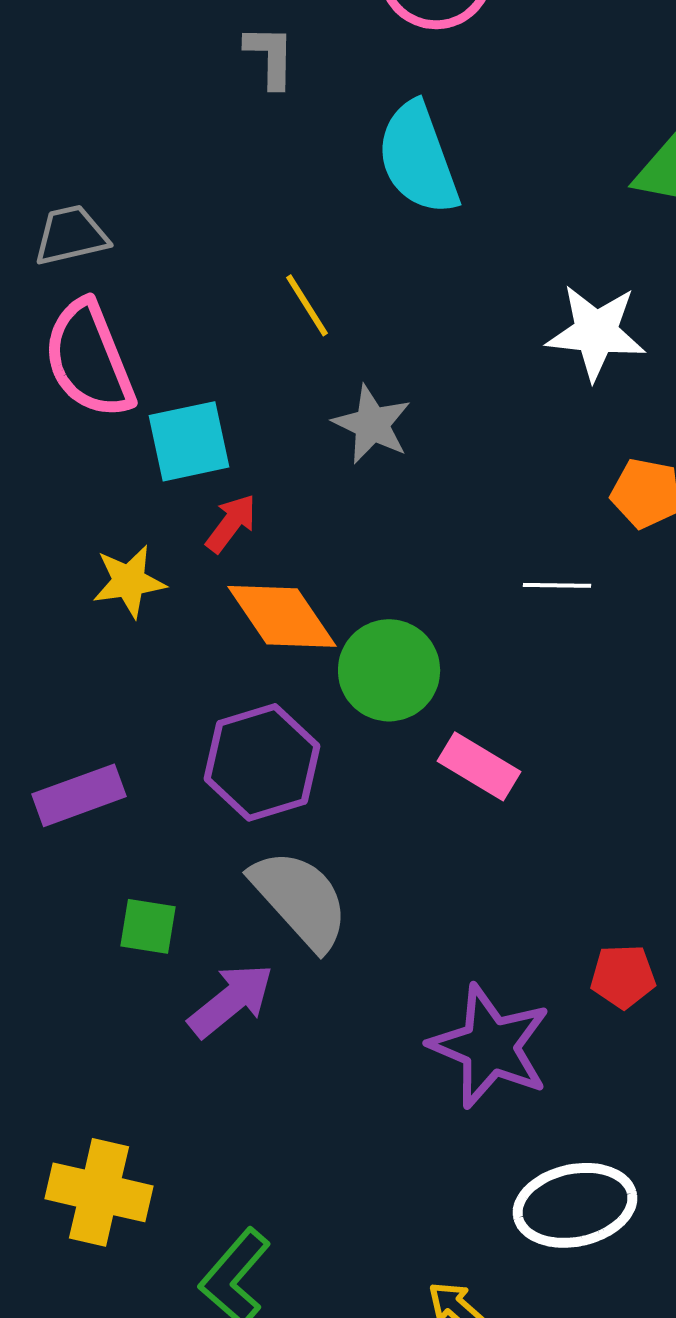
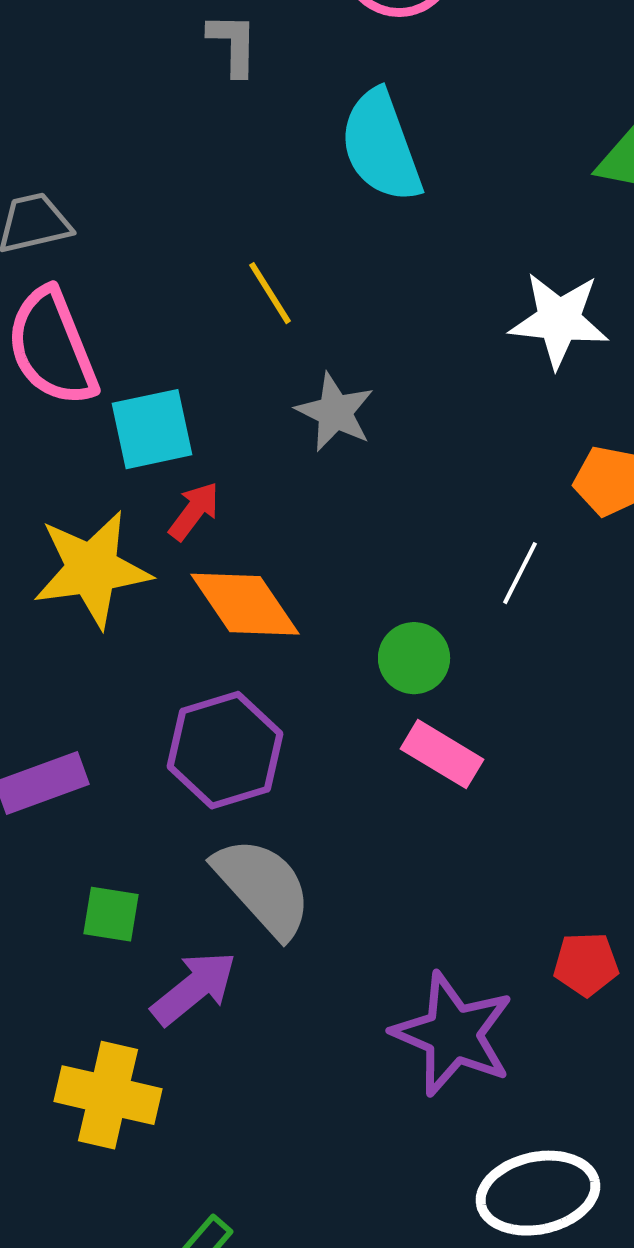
yellow star: (129, 581) -> (92, 569), size x1.6
white line: (557, 585) -> (520, 573), turned -64
green circle: (389, 670) -> (414, 658), moved, size x0.7
yellow cross: (99, 1192) -> (108, 1095), moved

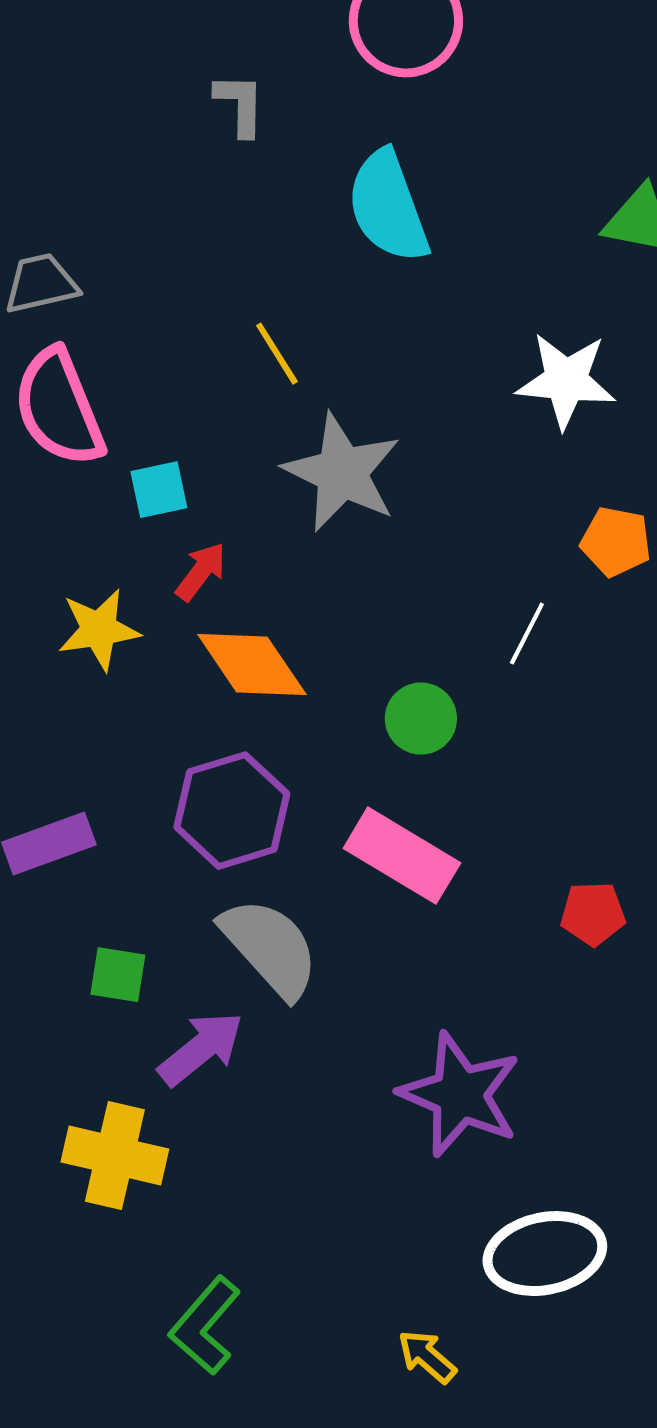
gray star: (335, 412) -> (342, 473), size x1.5
cyan square: (152, 429) -> (159, 490), size x0.7
yellow star: (92, 569) -> (99, 630), size x0.7
pink rectangle: (442, 754) -> (402, 856), moved, size x1.4
red pentagon: (586, 964) -> (593, 914), moved

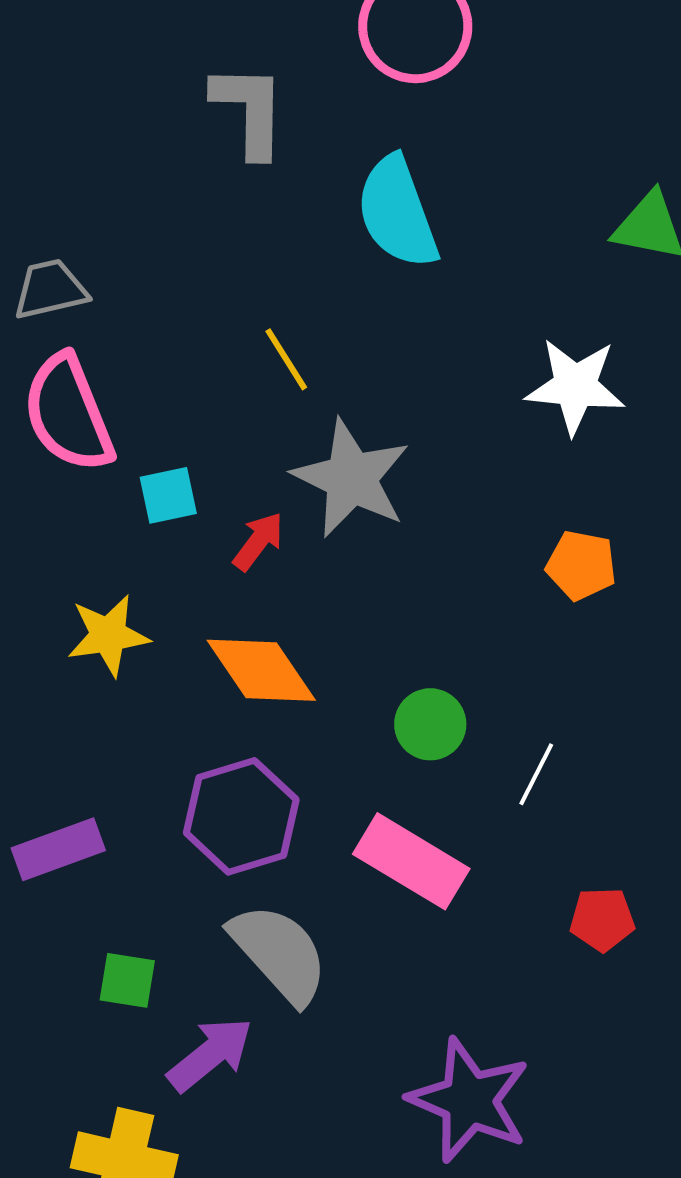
gray L-shape: (240, 105) -> (249, 110), size x1.5
orange pentagon: (616, 542) -> (581, 565), moved
red arrow: (201, 572) -> (258, 541), moved
white line: (527, 634) -> (536, 774), moved

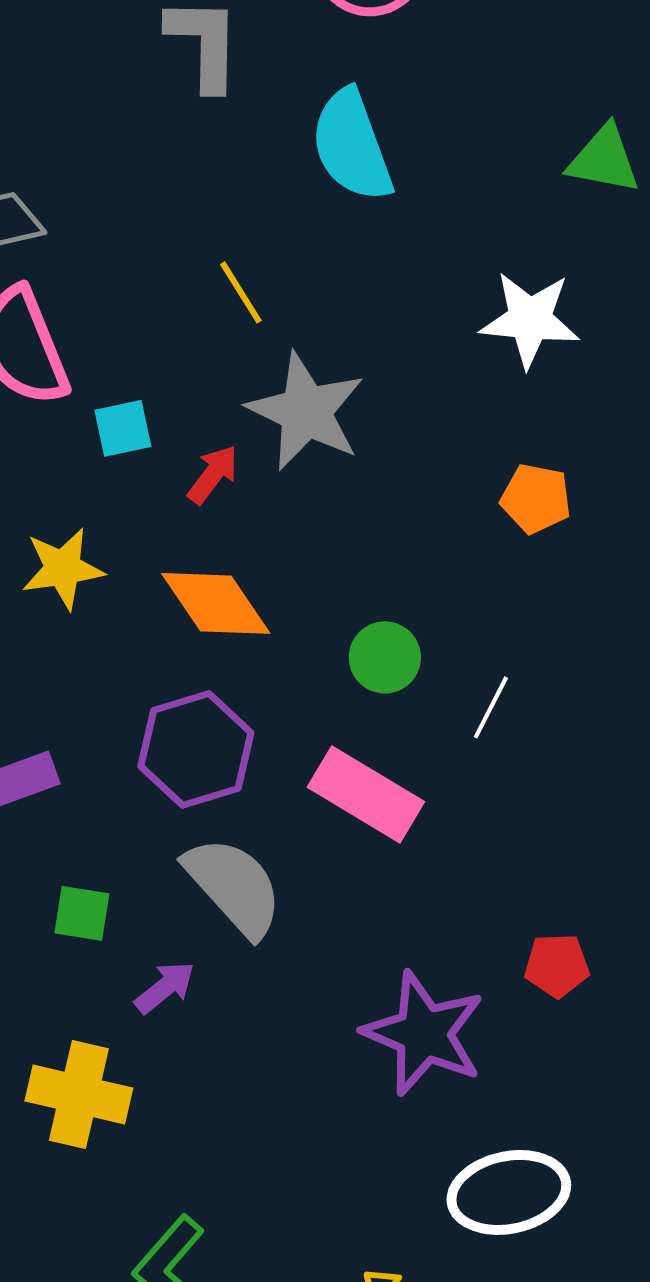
red pentagon: (602, 919) -> (557, 965), moved
purple arrow: (210, 1054) -> (165, 987), size x0.7

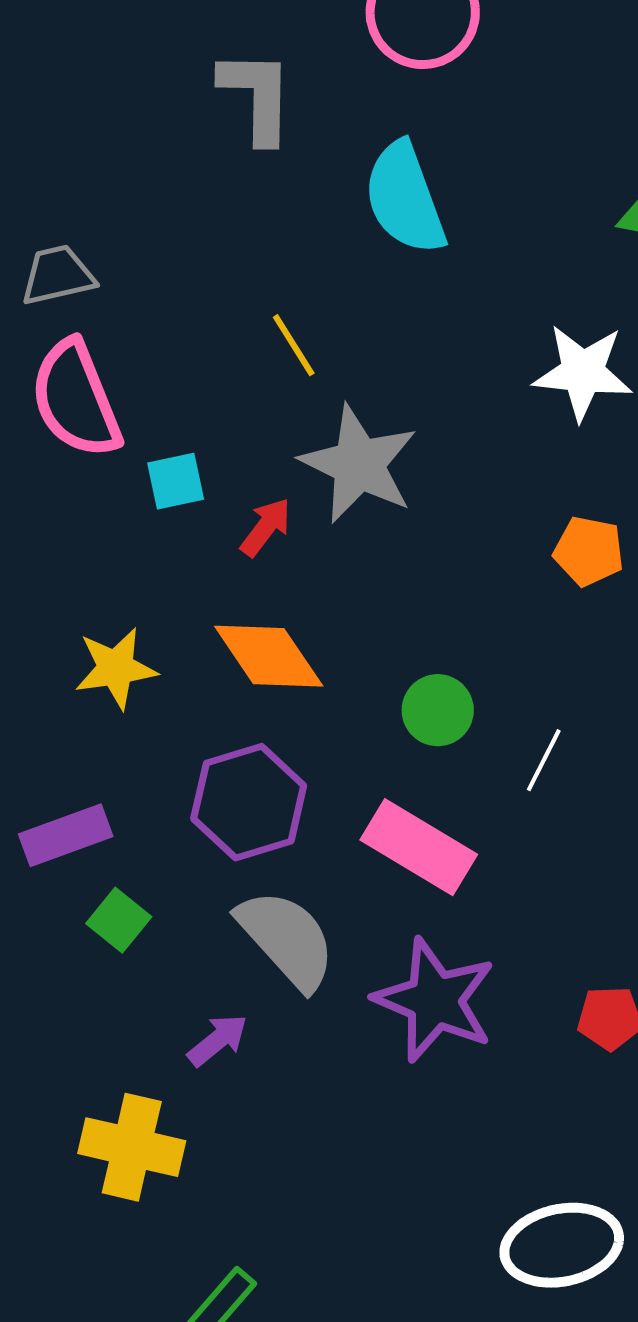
yellow star: (63, 568) -> (116, 668), moved
green square: (82, 913) -> (119, 920), moved, turned 30
purple star: (424, 1033) -> (435, 1000), moved

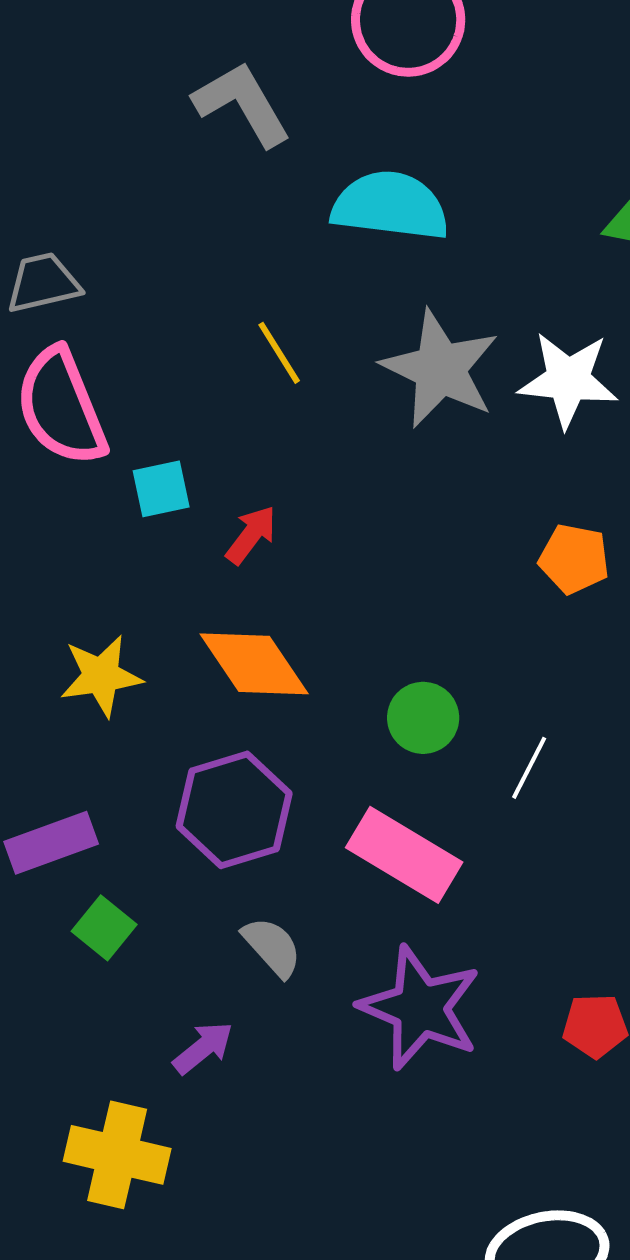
gray L-shape: (257, 96) -> (242, 104), turned -31
cyan semicircle: (405, 198) -> (390, 206), turned 117
gray star: (359, 464) -> (440, 369), moved
gray semicircle: (287, 939) -> (272, 947), size x0.6

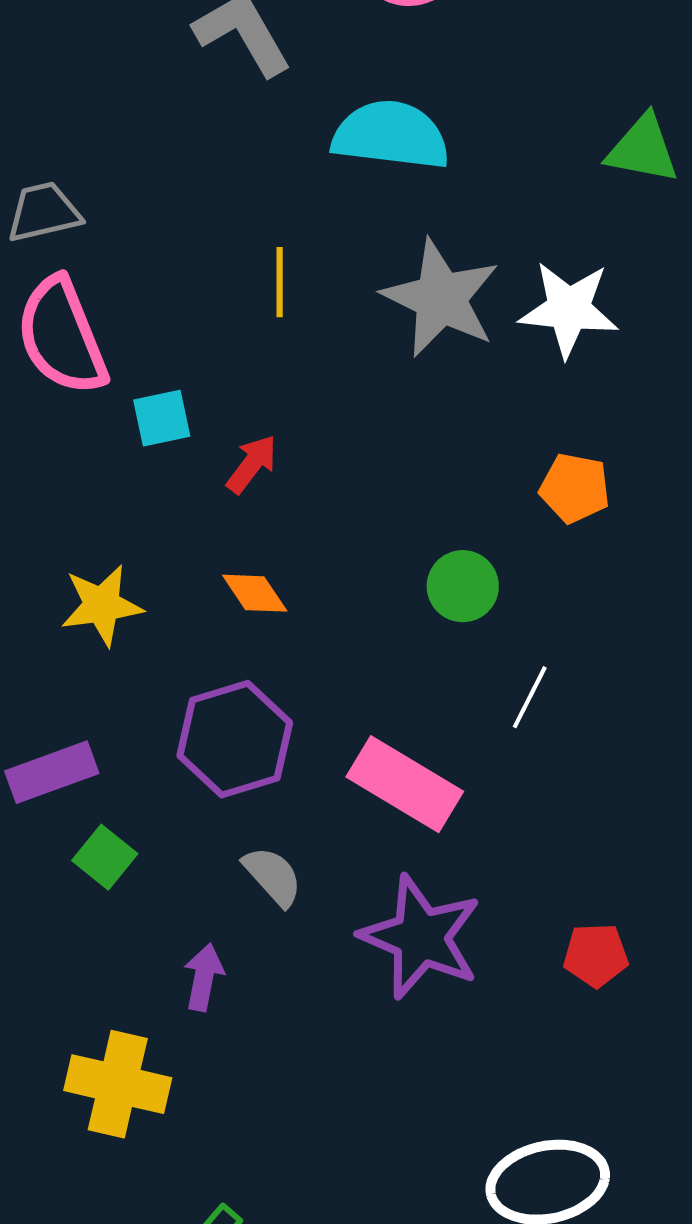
yellow line: (279, 353) -> (280, 282), turned 32
orange diamond: (254, 664) -> (255, 593), size x0.6
green circle: (423, 718) -> (463, 586), moved
purple arrow: (203, 1048) -> (204, 977), turned -40

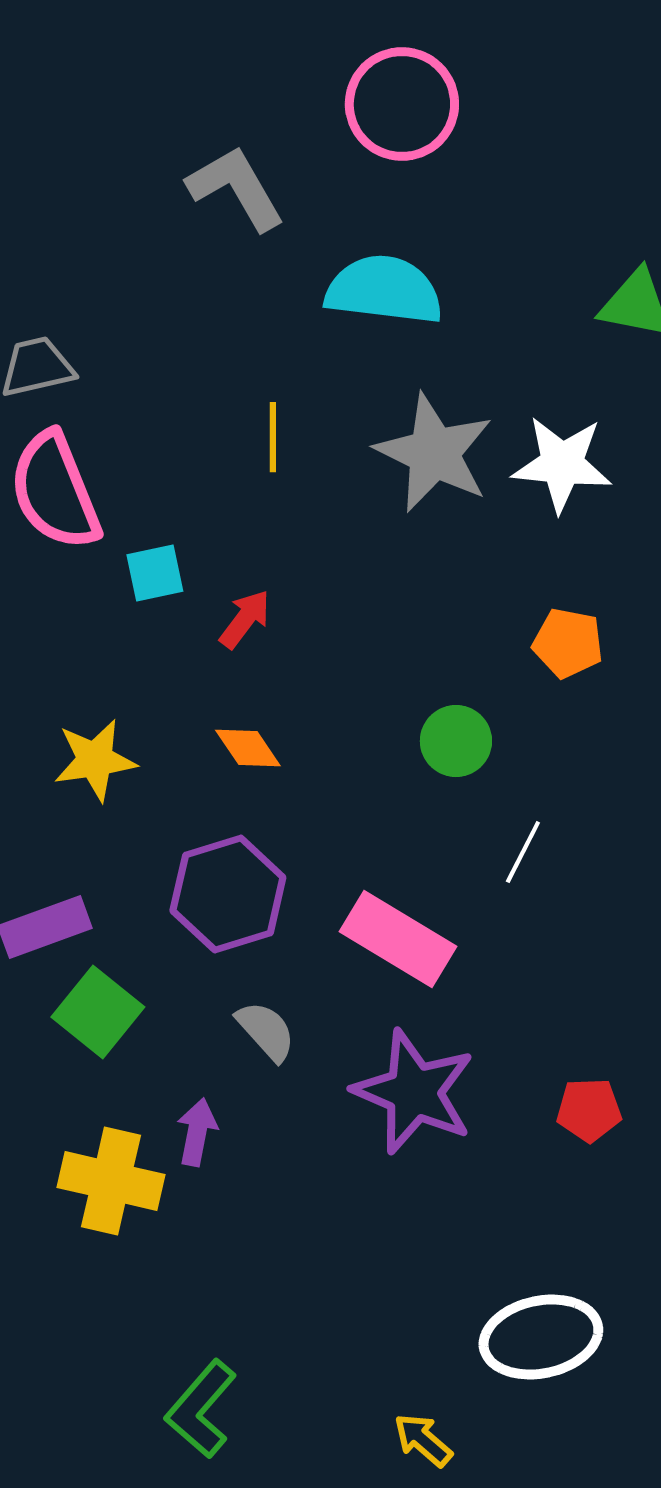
green square: (105, 857) -> (98, 1012), size x1.4
yellow cross: (118, 1084) -> (111, 1181), moved

